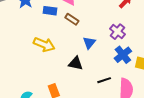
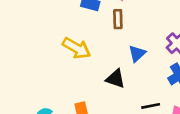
brown rectangle: (72, 19) -> (118, 19), turned 48

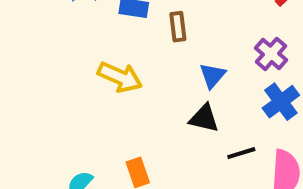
black triangle: (115, 79) -> (204, 118), moved

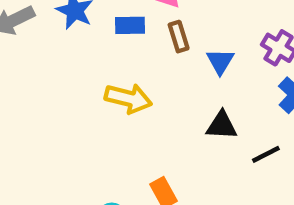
blue triangle: (212, 76) -> (220, 61), moved

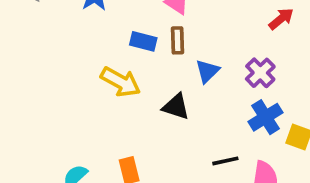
blue rectangle: (130, 25) -> (143, 41), moved
black triangle: (222, 126) -> (176, 107), moved

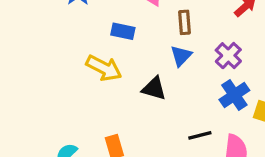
brown rectangle: (178, 40) -> (185, 22), moved

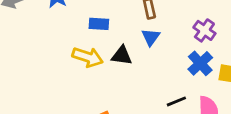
purple cross: (228, 56) -> (204, 30), moved
black triangle: (154, 88) -> (122, 56), moved

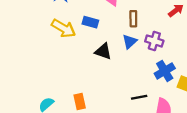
purple cross: (204, 30) -> (154, 41), moved, turned -30
yellow arrow: (88, 57) -> (64, 28), moved

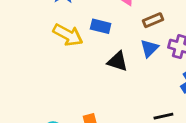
brown rectangle: (133, 19) -> (153, 20), turned 70

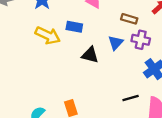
brown rectangle: (153, 20) -> (129, 19), moved, turned 42

